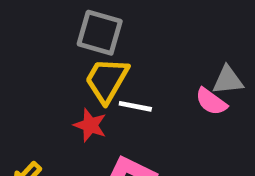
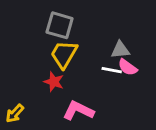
gray triangle: (228, 80) -> (120, 50), moved
white line: (135, 106) -> (112, 70), moved

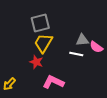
gray square: (60, 25) -> (40, 23), turned -30
pink semicircle: (128, 67) -> (96, 47), moved

